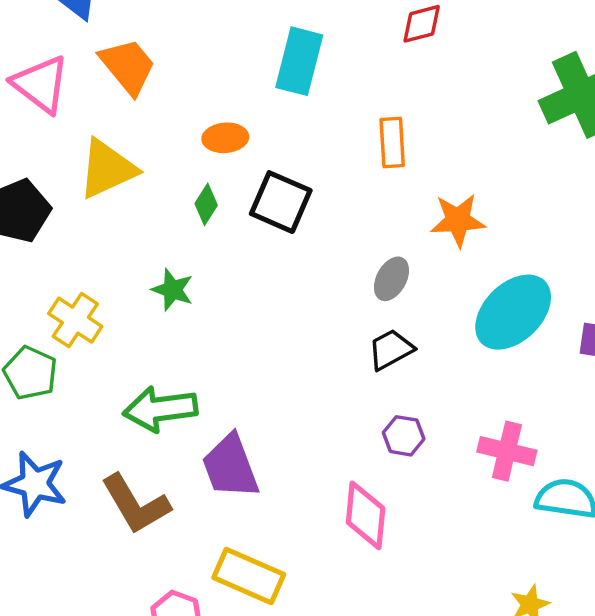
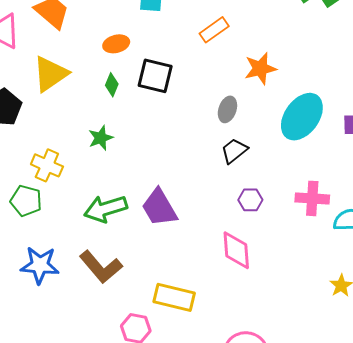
orange rectangle: (392, 143) -> (214, 30), turned 68
green star: (173, 290) -> (101, 138), turned -30
purple trapezoid: (230, 467) -> (159, 208), moved

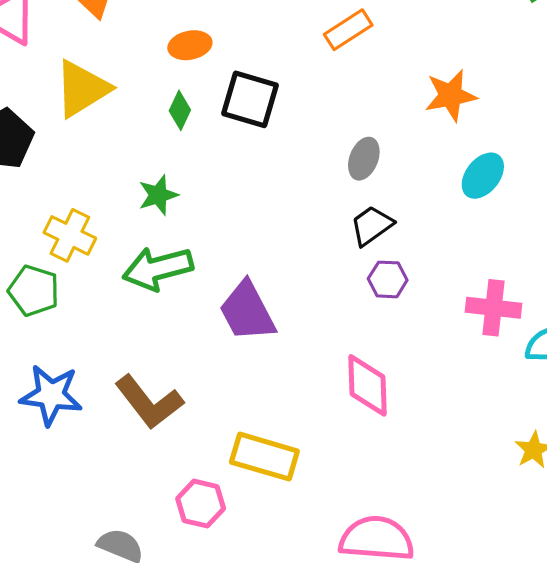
orange star: (260, 69) -> (451, 95), moved
cyan ellipse: (302, 117) -> (483, 176), size x0.6
purple hexagon: (250, 200) -> (388, 279), moved
green arrow: (106, 209) -> (158, 268), moved

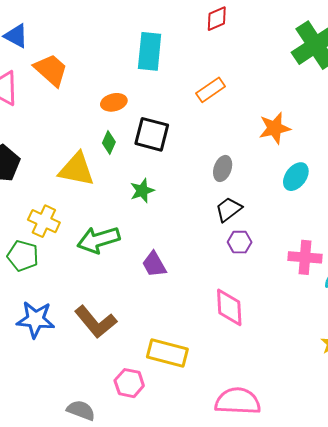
yellow triangle: (82, 89) -> (77, 169), moved, turned 45
green star: (158, 195) -> (142, 191), moved
purple trapezoid: (247, 311) -> (154, 264), size x0.7

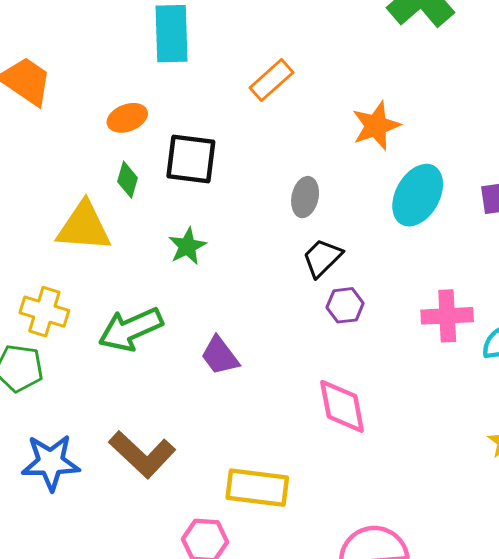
cyan ellipse: (296, 177) -> (418, 195), size x1.4

